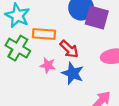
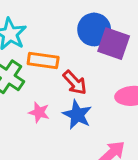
pink star: (48, 65) -> (39, 112), moved

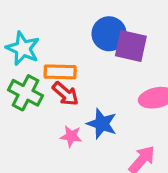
red arrow: (75, 83) -> (65, 94), moved
pink star: (39, 112) -> (71, 136), moved

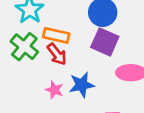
purple square: (131, 46) -> (105, 42), moved
blue star: (102, 124) -> (82, 85), turned 30

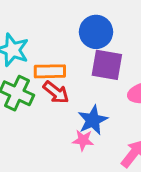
pink star: (54, 90) -> (83, 140), moved

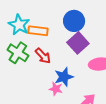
purple square: (107, 65) -> (78, 43), turned 30
orange rectangle: (50, 71) -> (38, 31), moved

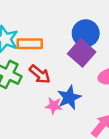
blue circle: (74, 21) -> (86, 33), moved
pink star: (56, 89) -> (54, 106), moved

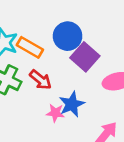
blue circle: (86, 33) -> (68, 36), moved
orange rectangle: (30, 44) -> (30, 47), turned 30

